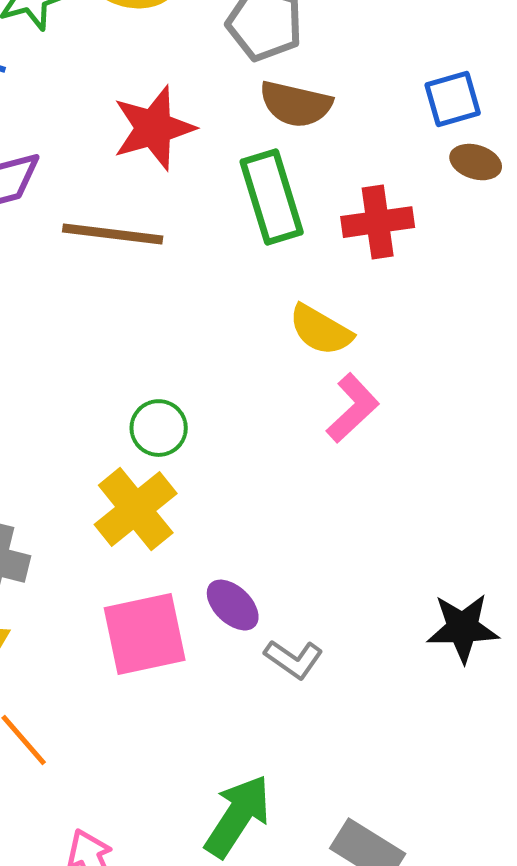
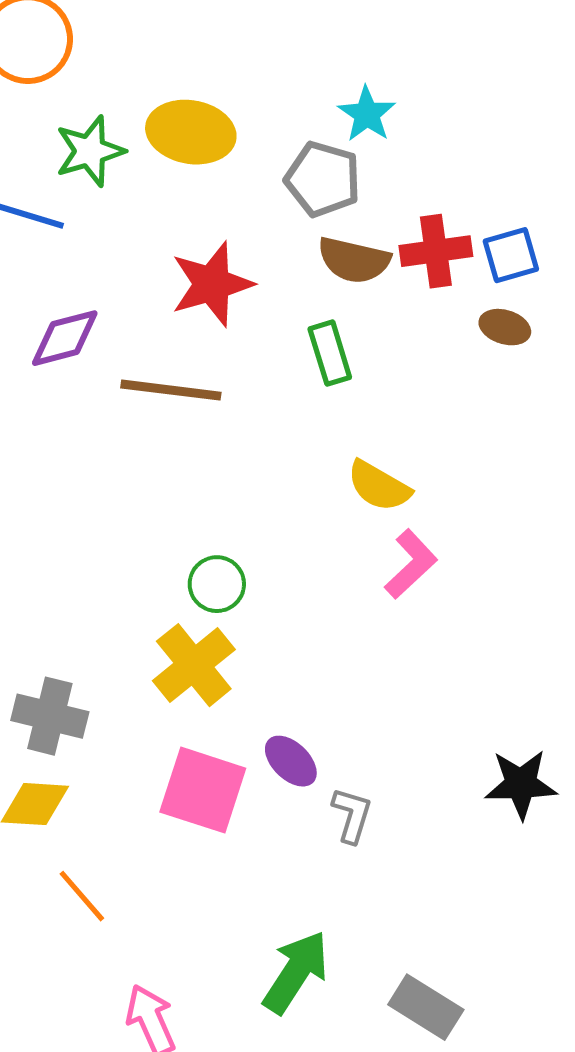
brown ellipse: (476, 162) -> (505, 327), moved
green rectangle: (272, 197) -> (330, 353), size x0.7
red cross: (378, 222) -> (436, 251), moved
pink square: (145, 634) -> (203, 790), turned 30
gray L-shape: (294, 659) -> (352, 815), turned -108

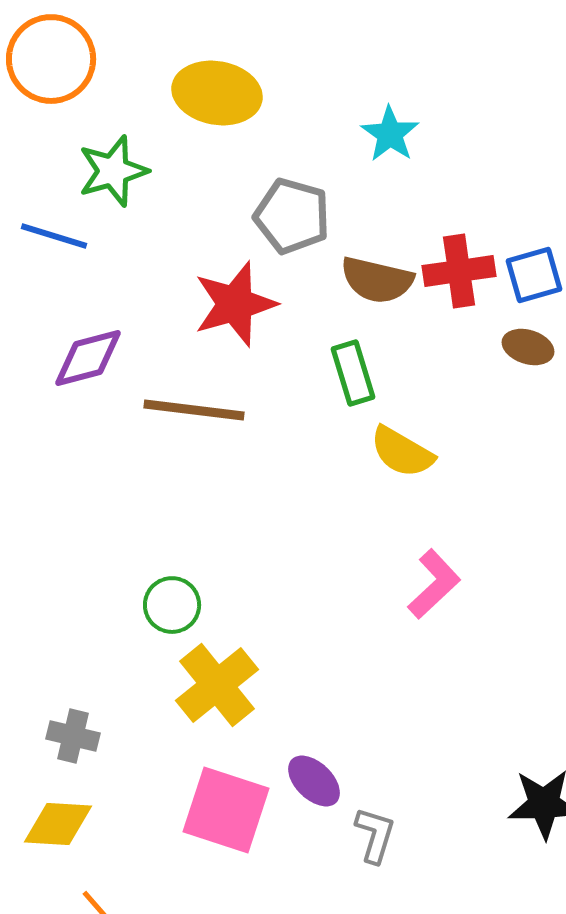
yellow ellipse: (191, 132) -> (217, 93), moved
gray pentagon: (323, 179) -> (292, 216), moved
yellow semicircle: (379, 486) -> (402, 452), moved
green circle: (217, 584) -> (172, 605), moved
gray cross: (50, 716) -> (73, 736), size x0.7

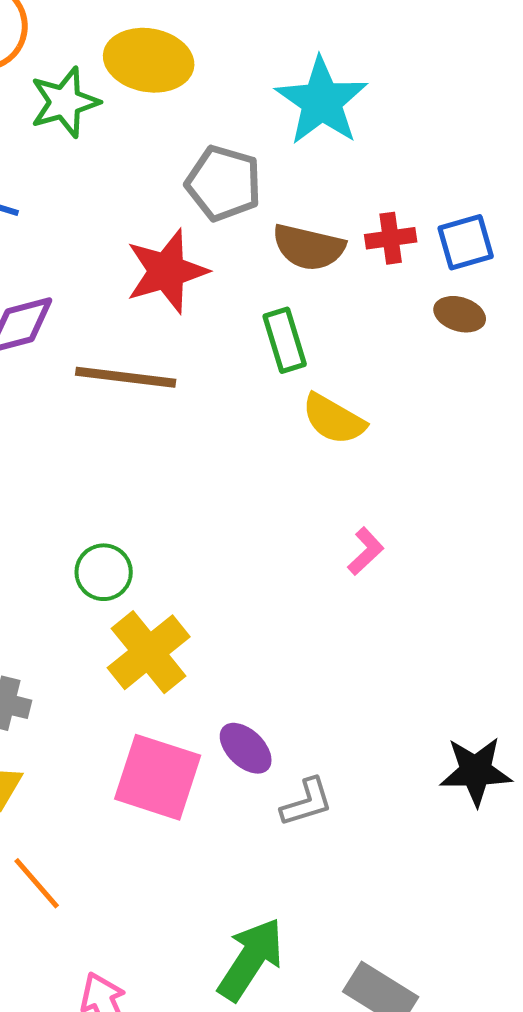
cyan star: (390, 134) -> (322, 101), size x1.6
green star: (113, 171) -> (65, 102), moved
red cross: (459, 271) -> (391, 238), size x0.7
pink L-shape: (434, 584) -> (366, 551), size x0.7
gray L-shape: (375, 835) -> (307, 802), turned 56

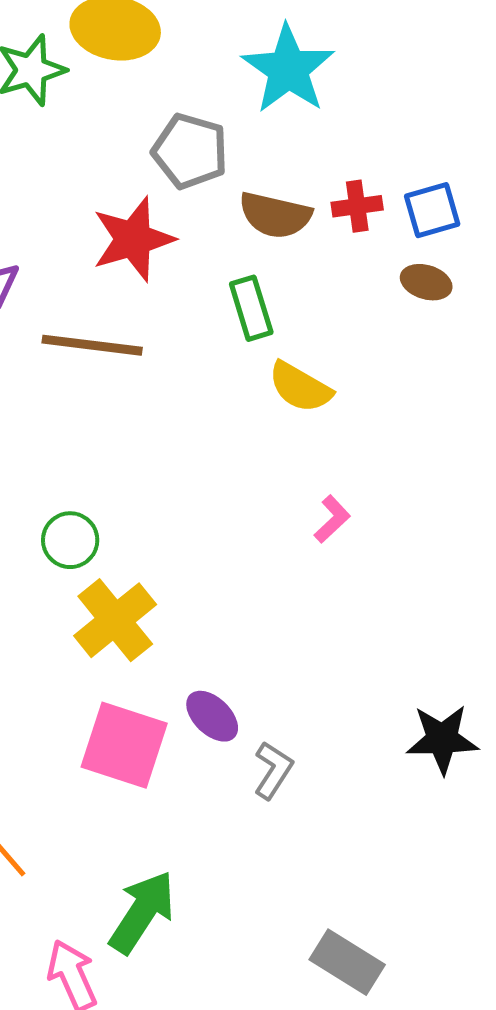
gray L-shape: (307, 802) -> (273, 770), turned -40
green arrow: (251, 959) -> (142, 912), moved

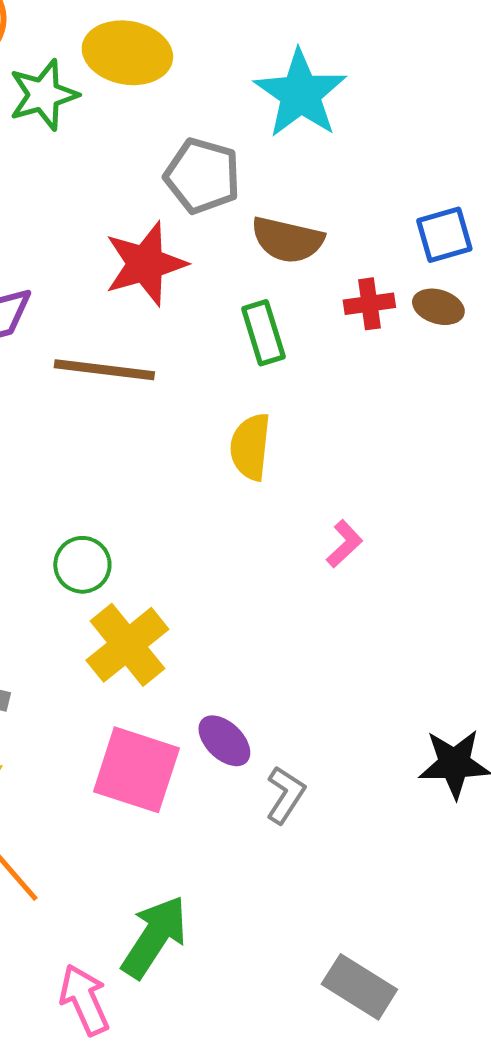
red cross: (357, 206) -> (369, 304), moved
yellow semicircle: (300, 387) -> (250, 447), moved, turned 66

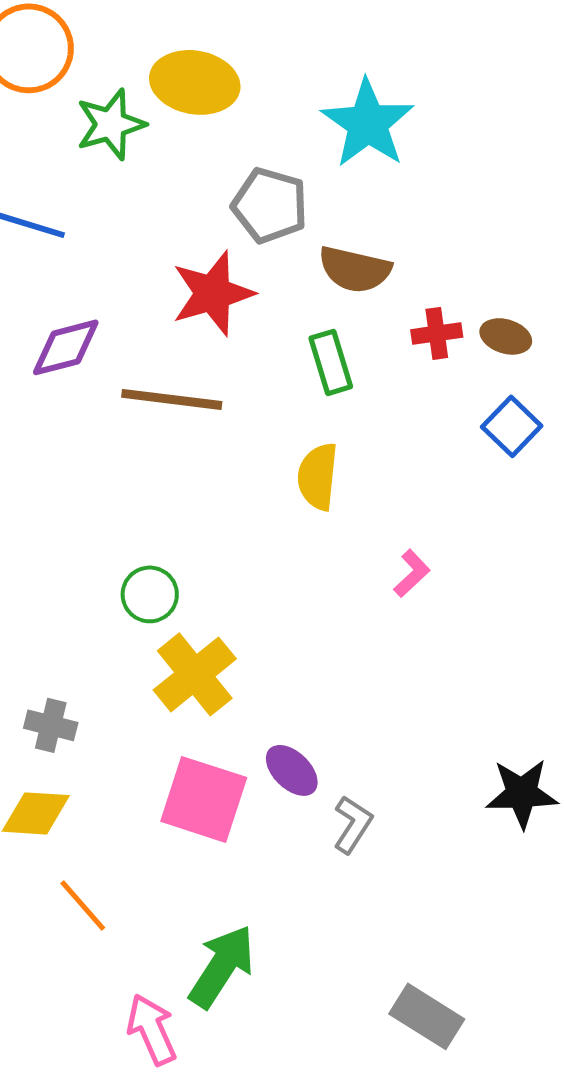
blue square: (444, 235) -> (512, 426), moved, turned -30

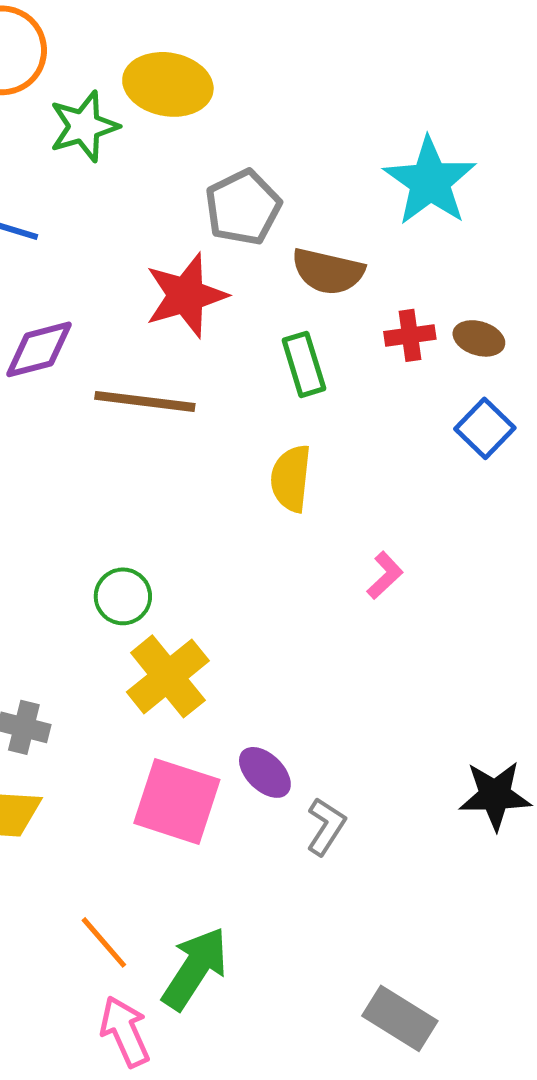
cyan star: (368, 123) -> (430, 181), moved
gray pentagon: (270, 205) -> (243, 207), turned 30
orange line: (83, 905) -> (104, 942), moved

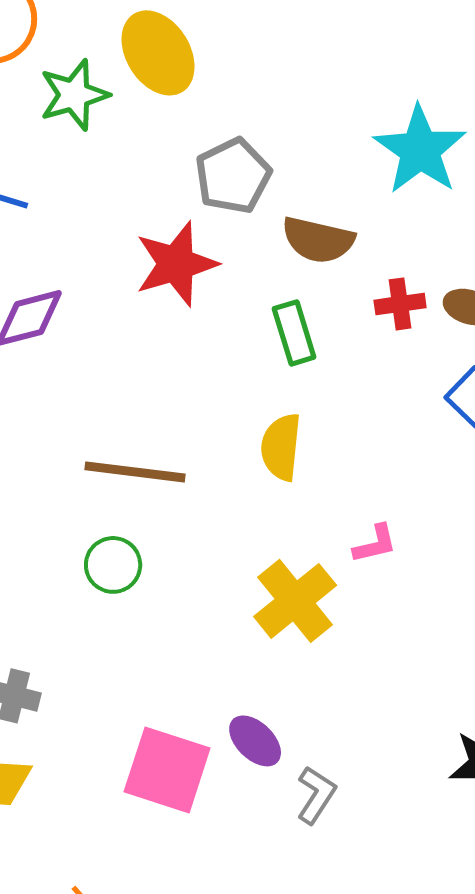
yellow ellipse: (168, 84) -> (158, 53), turned 48
brown line: (145, 401) -> (135, 472), moved
pink L-shape: (385, 575) -> (375, 544), turned 30
yellow cross: (168, 676) -> (295, 601), moved

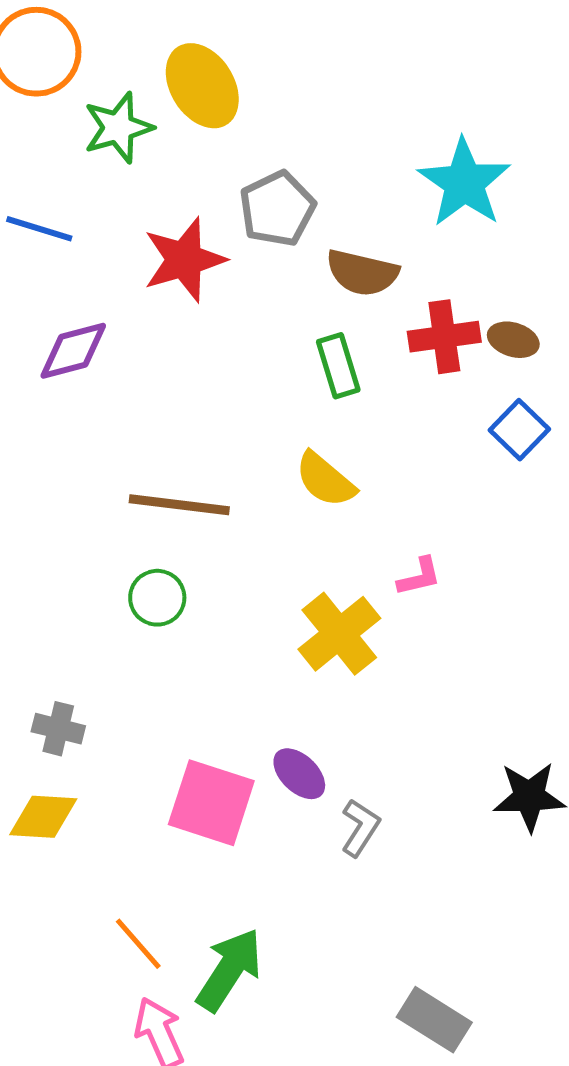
red star: (176, 264) -> (184, 260), moved
red cross: (400, 304) -> (444, 337), size x1.4
yellow semicircle: (281, 447) -> (325, 480), turned -56

